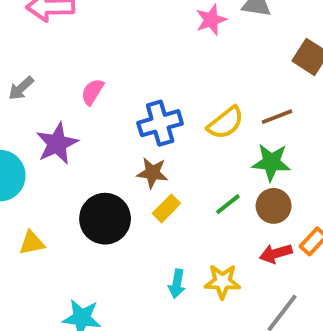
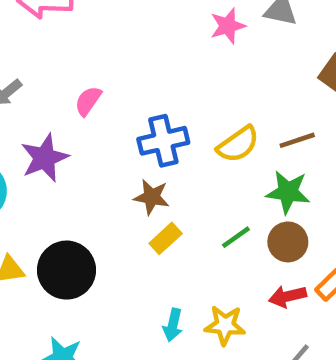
black circle: (105, 219) -> (67, 270), moved

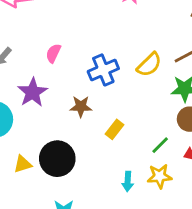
brown star: (152, 197) -> (81, 106), moved
green line: (236, 237) -> (160, 145), moved

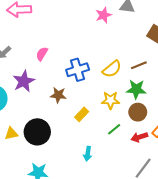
yellow star: (160, 176) -> (110, 100), moved

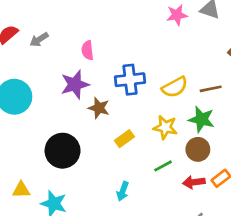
pink semicircle: (42, 54) -> (87, 50), turned -48
purple star: (24, 81) -> (75, 84), moved
yellow triangle: (11, 134) -> (21, 190), moved

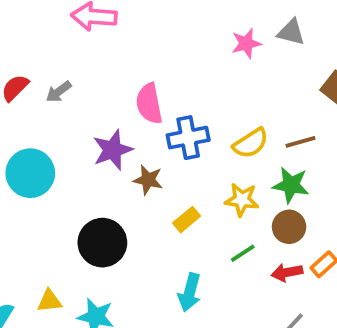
pink semicircle: (87, 50) -> (149, 104), moved, size x1.5
cyan arrow: (123, 191) -> (190, 292), size x1.4

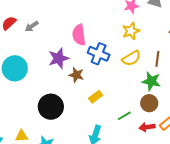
blue cross: (188, 138) -> (99, 54), turned 30
brown line: (300, 142) -> (157, 59), turned -70
yellow star: (242, 200) -> (131, 31), moved, turned -30

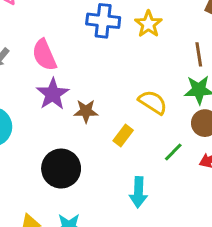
pink semicircle: (79, 35) -> (44, 55), moved
blue cross: (99, 54) -> (103, 21), moved
yellow semicircle: (131, 58) -> (153, 102), moved, turned -102

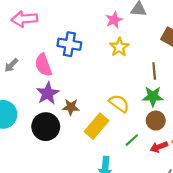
blue cross: (103, 21) -> (69, 44), moved
yellow rectangle: (123, 136) -> (97, 126), size x1.6
black circle: (61, 169) -> (46, 127), moved

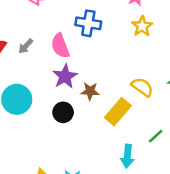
black circle: (46, 127) -> (63, 112), size x0.7
green line: (132, 140) -> (156, 136), moved

